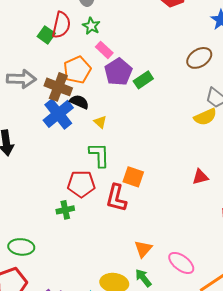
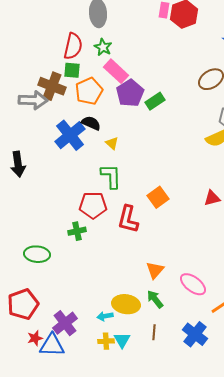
green square: (46, 35) -> (72, 70), moved, turned -30
pink rectangle: (104, 50) -> (116, 71), size x1.4
brown cross: (58, 87) -> (52, 86), moved
orange square: (133, 177) -> (158, 197), moved, turned 35
green ellipse: (21, 247) -> (37, 254), moved

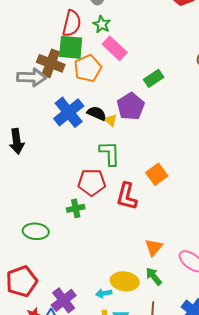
green square: (72, 70) -> (71, 47), size x1.5
purple pentagon: (130, 93) -> (131, 106), moved
black semicircle: (91, 123) -> (97, 113), moved

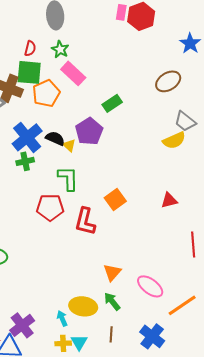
red semicircle: (72, 23) -> (30, 48), size x0.6
green cross: (76, 208) -> (25, 161), moved
cyan arrow: (104, 293) -> (62, 318), turned 77

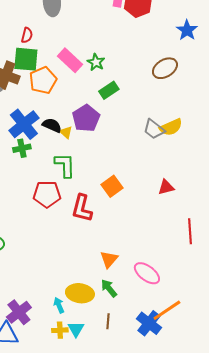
green star: (60, 49) -> (96, 62), moved
gray trapezoid: (185, 121) -> (154, 129), moved
orange line: (182, 305) -> (167, 310), moved

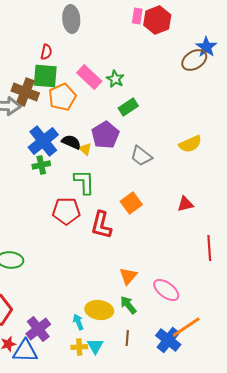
brown ellipse: (165, 68) -> (194, 60), moved
gray trapezoid: (154, 129) -> (141, 156), moved

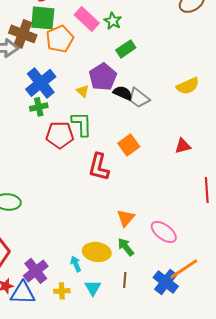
black semicircle: (71, 142) -> (123, 93), moved
red pentagon: (66, 211) -> (60, 135), moved
yellow cross: (79, 347) -> (62, 291), moved

